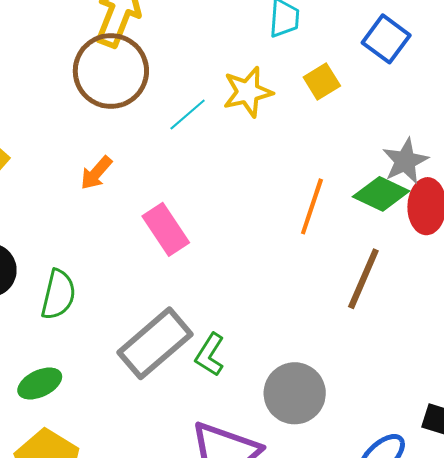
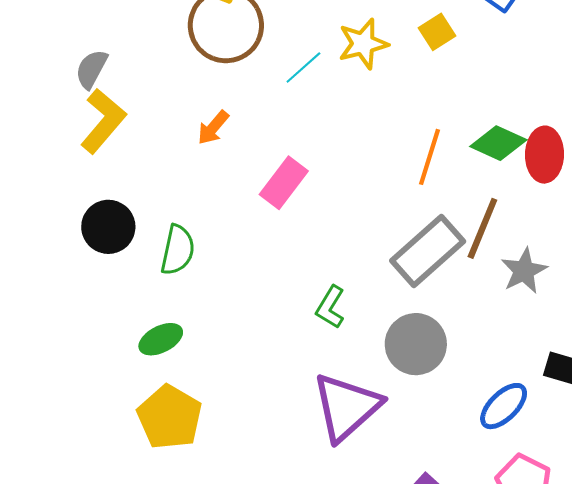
gray star: (405, 161) -> (524, 271), moved
pink rectangle: (166, 229) -> (284, 183), turned 72
gray rectangle: (155, 343) -> (428, 251), moved

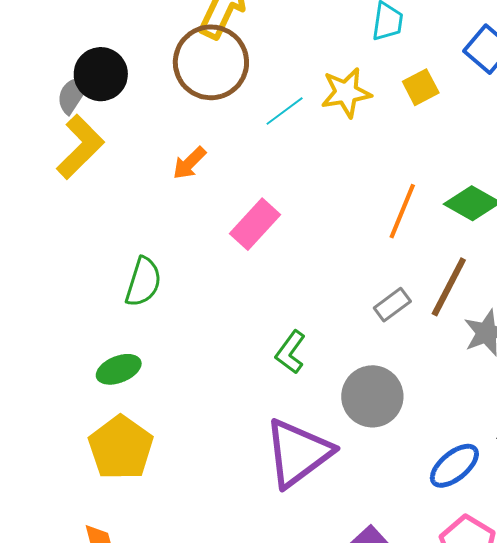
black circle: (108, 227) -> (101, 74), moved
gray rectangle: (428, 251) -> (392, 305), size x0.5

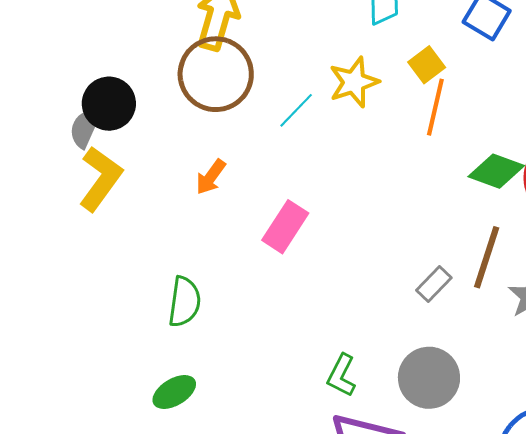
orange line: (402, 211) -> (435, 107), moved
green L-shape: (290, 352) -> (341, 375), moved

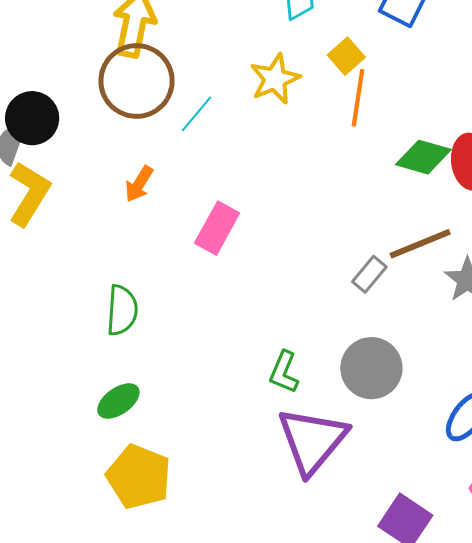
cyan line: (296, 110) -> (197, 114), moved
brown line: (487, 257) -> (420, 244), turned 54

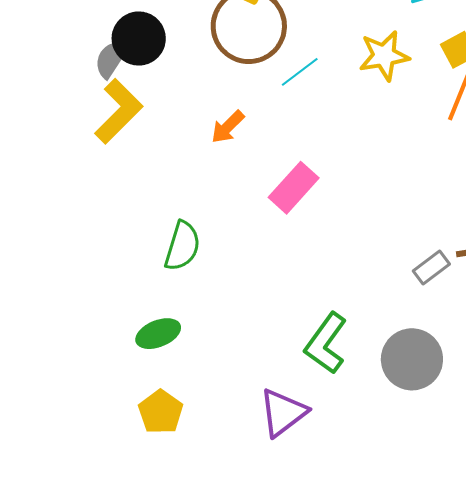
green L-shape: (284, 372) -> (326, 343), size x1.4
purple triangle: (312, 441) -> (283, 412), moved, size x0.7
yellow pentagon: (139, 477) -> (161, 412), size x0.7

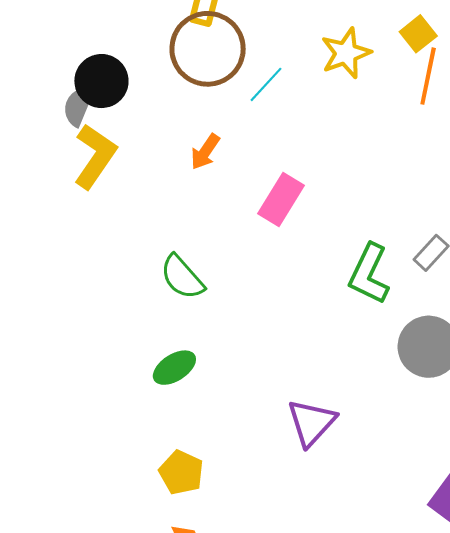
green semicircle: (182, 246) -> (182, 277), turned 132
green L-shape: (326, 343) -> (369, 274), moved
yellow pentagon: (161, 412) -> (181, 472), moved

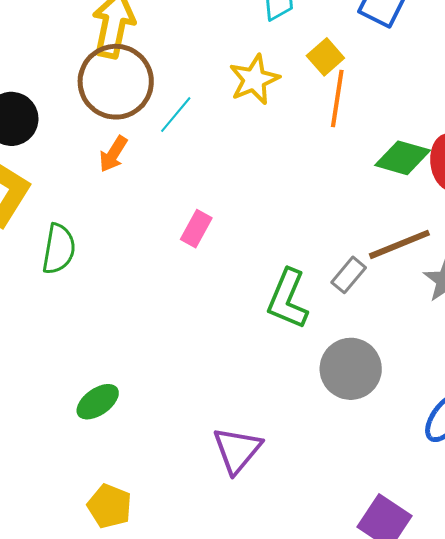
orange arrow: (205, 152) -> (113, 154), moved
pink rectangle: (281, 199) -> (196, 229), size x0.7
green semicircle: (182, 277) -> (59, 249), moved, turned -126

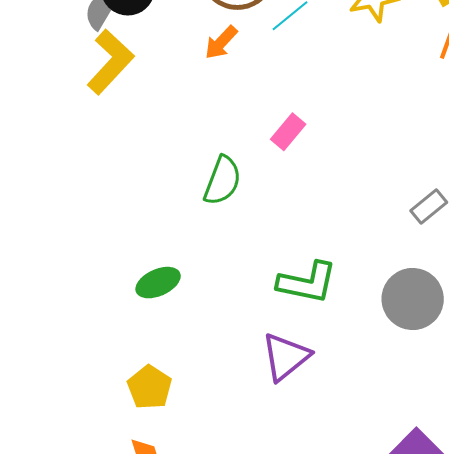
green semicircle: (59, 249) -> (222, 181), moved
green L-shape: (288, 299) -> (307, 282), moved, turned -112

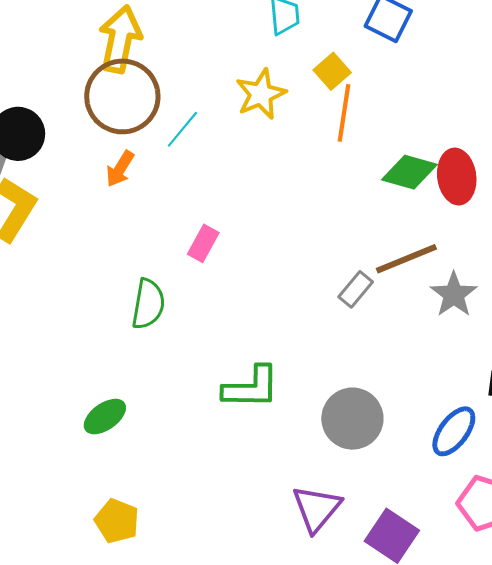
gray circle: (413, 299) -> (352, 419), moved
purple triangle: (286, 357) -> (317, 509), moved

